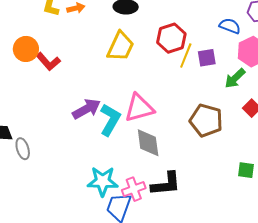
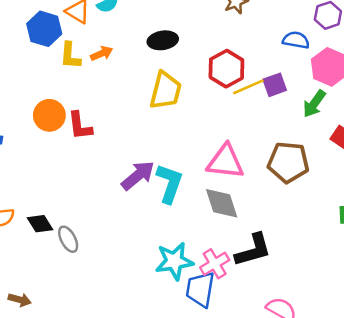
yellow line: (186, 56) -> (248, 87), turned 55
red L-shape: (48, 62) -> (80, 126), turned 45
pink triangle: (139, 108) -> (225, 162), moved, turned 32

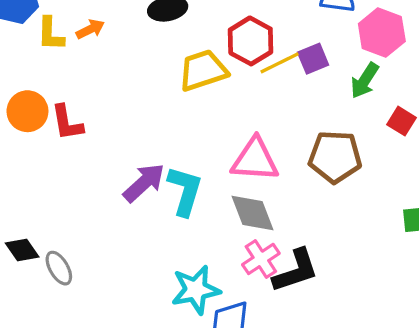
yellow trapezoid: (166, 91) -> (203, 70), moved, turned -120
pink cross: (215, 264) -> (261, 259), moved

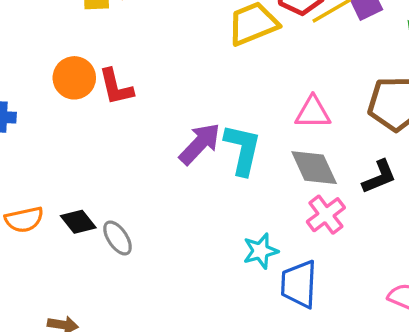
pink triangle: (255, 160) -> (313, 112), size x0.7
black L-shape: (296, 271) -> (379, 177), moved, size x0.7
cyan star: (196, 290) -> (261, 251), size x0.7

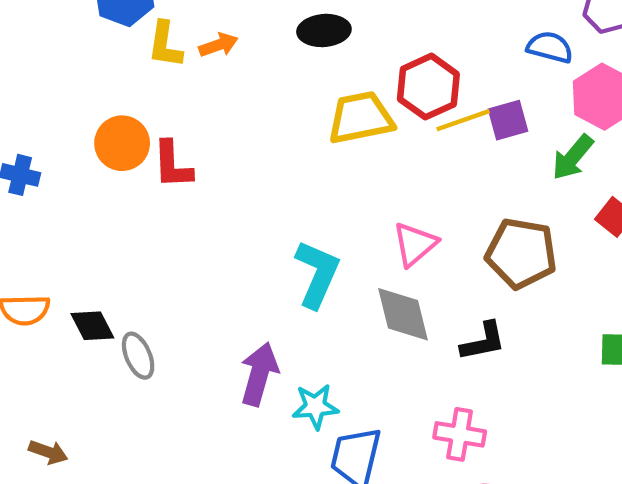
pink triangle: (313, 112) -> (415, 244), turned -51
purple arrow: (200, 144) -> (259, 374), moved, turned -39
pink cross: (326, 215) -> (460, 434), moved, turned 36

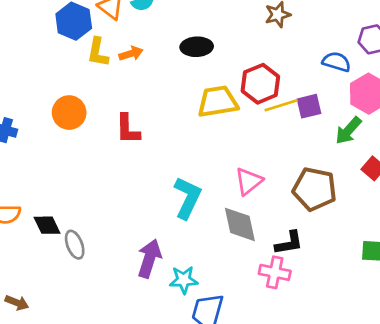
red L-shape: (172, 165) -> (128, 129), moved
pink cross: (460, 434) -> (275, 272), moved

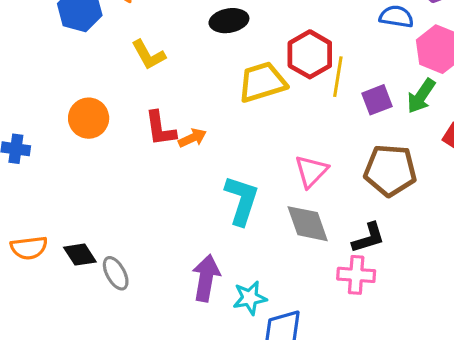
yellow L-shape: (98, 52) -> (149, 55), moved, turned -32
orange arrow: (131, 54) -> (192, 138), moved
yellow line: (281, 105) -> (338, 77), turned -56
purple square: (309, 106) -> (377, 100), moved

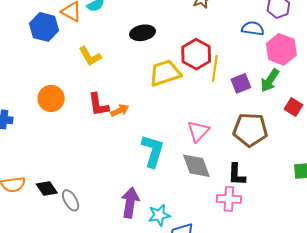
black L-shape: (368, 238) -> (237, 174), turned 110

